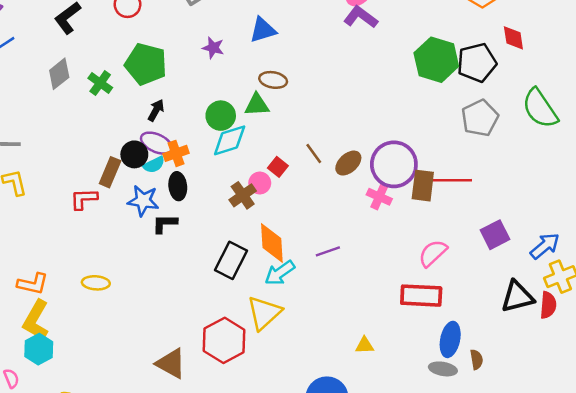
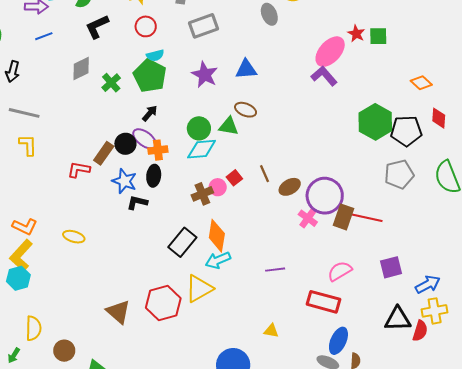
purple star: (213, 48) -> (205, 75), size x1.5
cyan semicircle: (154, 165) -> (155, 55), moved
purple line: (328, 251) -> (275, 270), moved

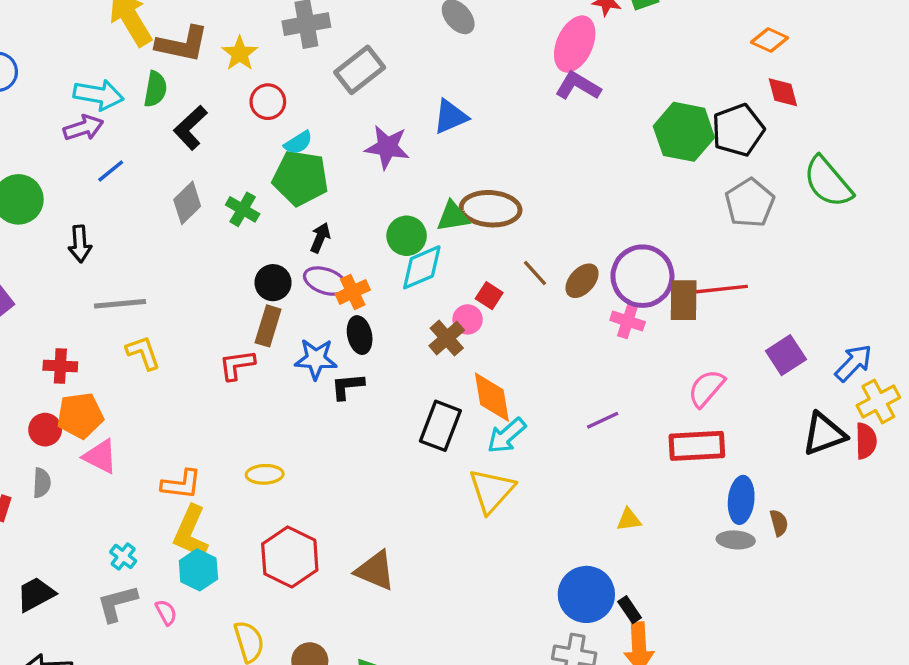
orange diamond: (421, 83) -> (769, 40), moved
brown ellipse: (246, 110) -> (491, 209), moved, size x1.6
black circle: (125, 144) -> (273, 283), moved
red hexagon: (163, 303) -> (290, 557), moved

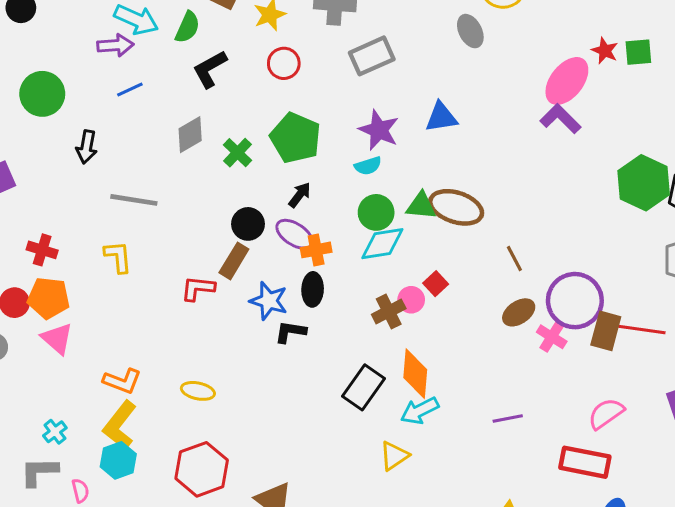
cyan semicircle: (298, 143) -> (368, 166), moved
brown line: (535, 273) -> (514, 258), moved
brown ellipse: (582, 281) -> (519, 312), moved
gray line: (120, 304) -> (134, 200), moved
yellow triangle: (492, 491) -> (394, 456), size x0.7

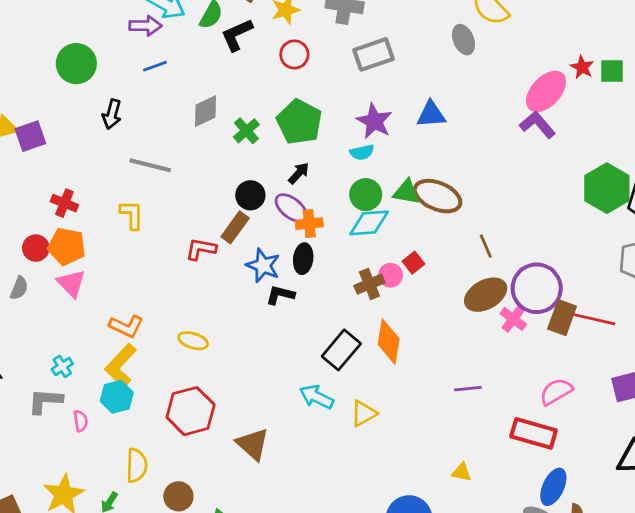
black L-shape: (210, 69) -> (237, 35), moved
brown ellipse: (519, 312) -> (486, 295), size x1.4
cyan arrow: (420, 411) -> (316, 397), moved, turned 48

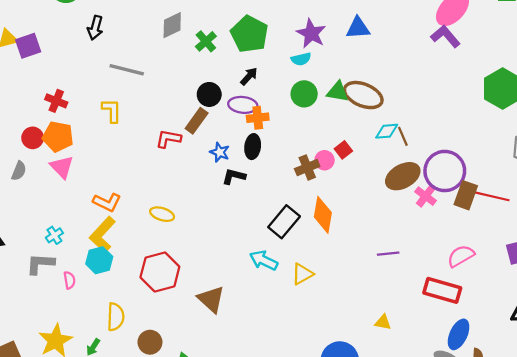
purple ellipse: (291, 208) -> (243, 105), turned -32
cyan diamond: (369, 223) -> (387, 131), moved, size x0.7
blue star: (263, 266) -> (220, 152), size x0.7

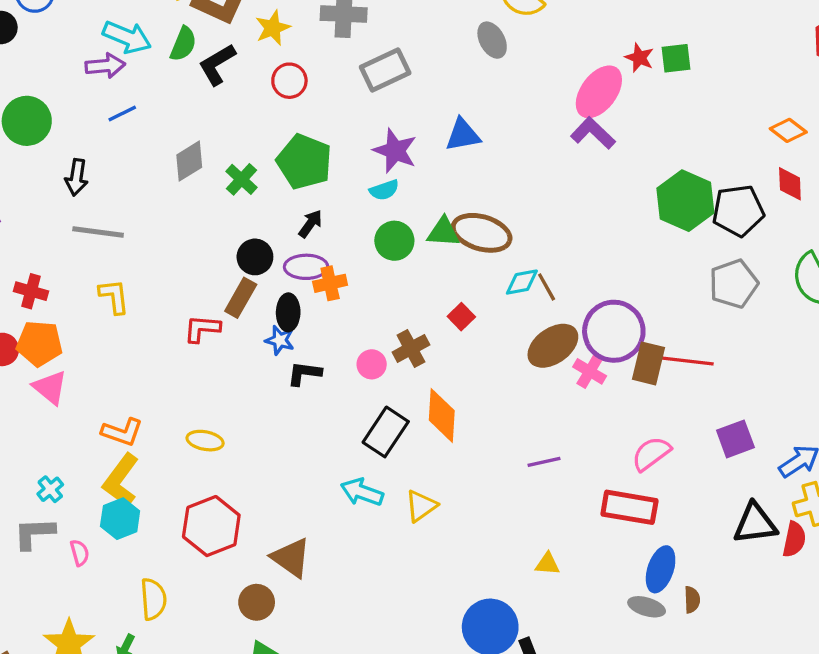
gray line: (127, 70) -> (98, 232), moved
black ellipse: (253, 147) -> (288, 312), moved
pink circle: (324, 160) -> (372, 364), moved
brown circle: (150, 342) -> (257, 602), moved

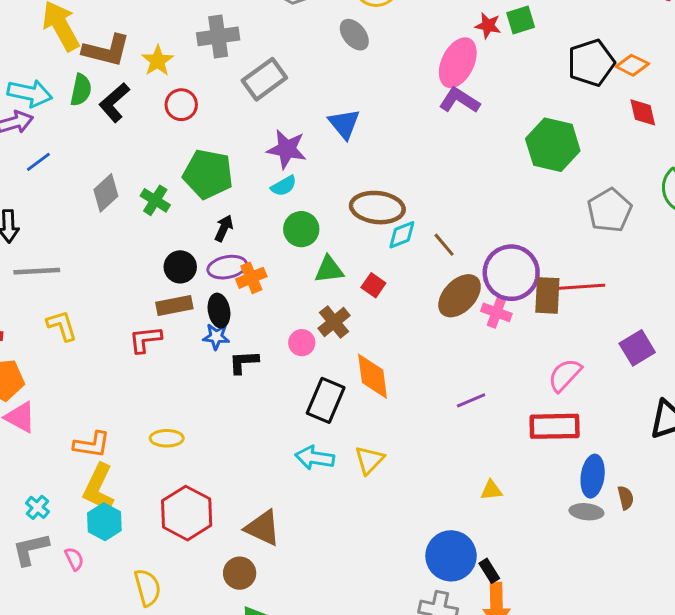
blue triangle: (463, 135) -> (344, 124), turned -48
black pentagon: (738, 211) -> (591, 63), moved
green triangle: (443, 232) -> (329, 270), moved
cyan diamond: (522, 282) -> (402, 235), moved
brown rectangle: (241, 298) -> (174, 306), turned 60

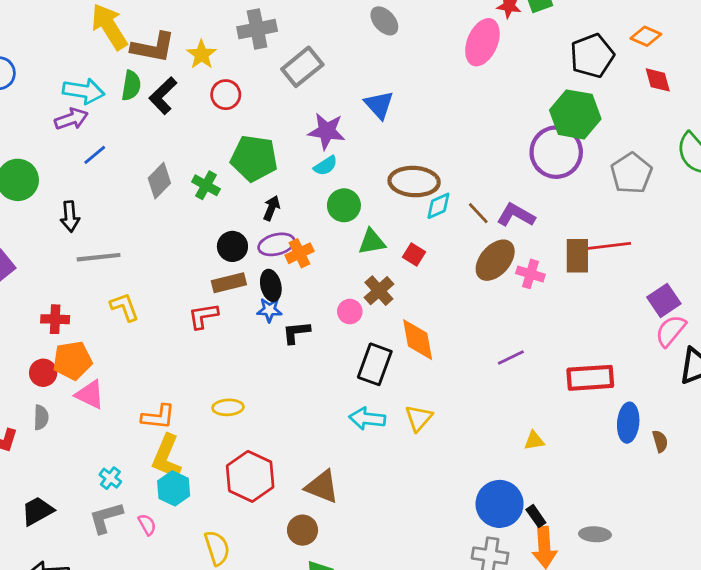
black pentagon: (591, 63) -> (592, 56), moved
purple L-shape: (459, 100) -> (516, 215), moved
purple circle: (511, 273) -> (556, 152), moved
pink semicircle: (565, 375) -> (671, 331), moved
gray ellipse: (586, 512) -> (595, 534), moved

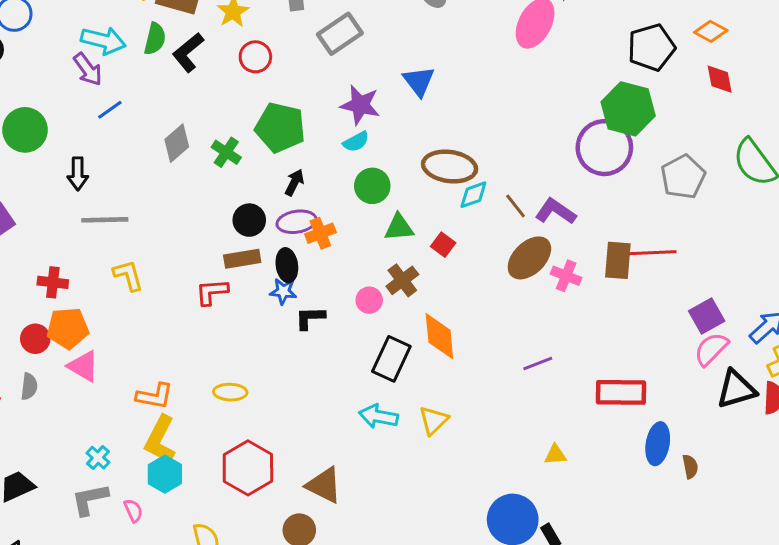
purple arrow: (71, 119) -> (88, 69), turned 68

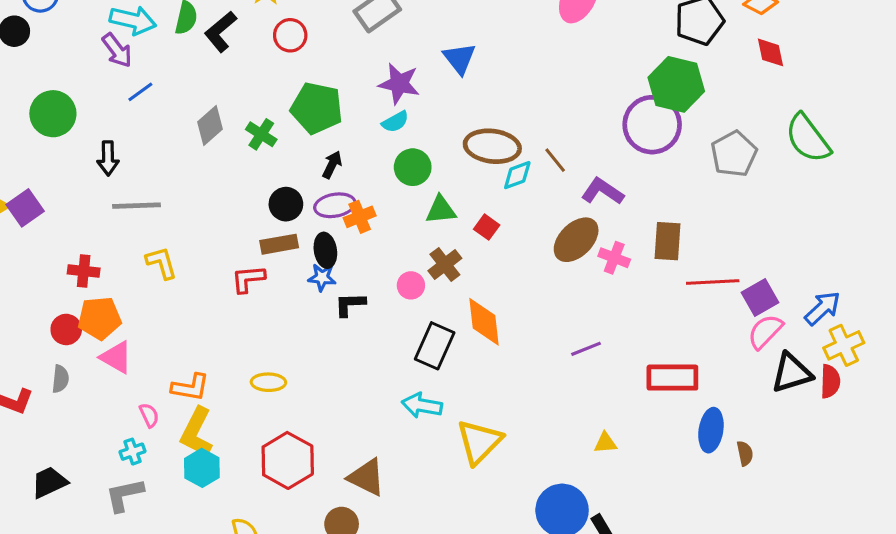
brown line: (516, 206) -> (555, 160), moved
red line: (651, 253) -> (713, 282), moved
yellow triangle: (434, 420) -> (479, 442), moved, size x1.5
cyan cross: (98, 458) -> (133, 452), turned 30
pink semicircle: (133, 511) -> (149, 415), moved

